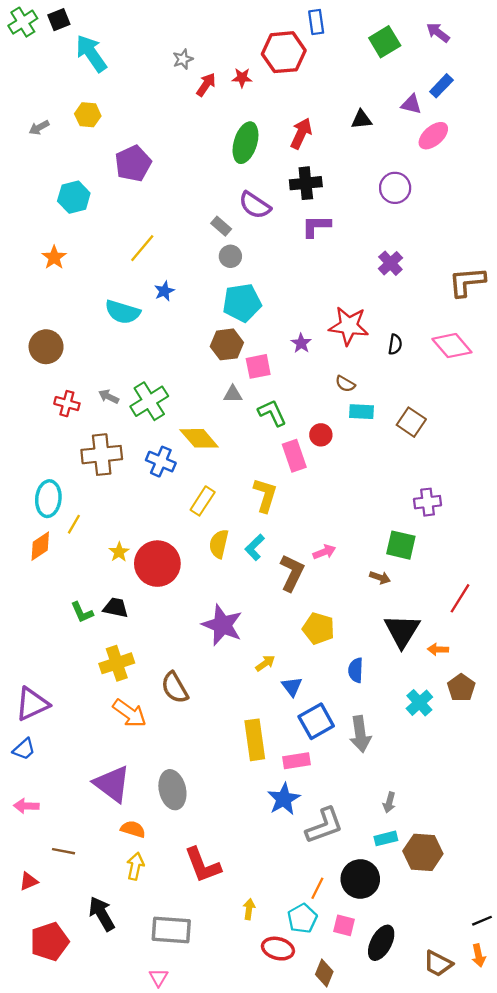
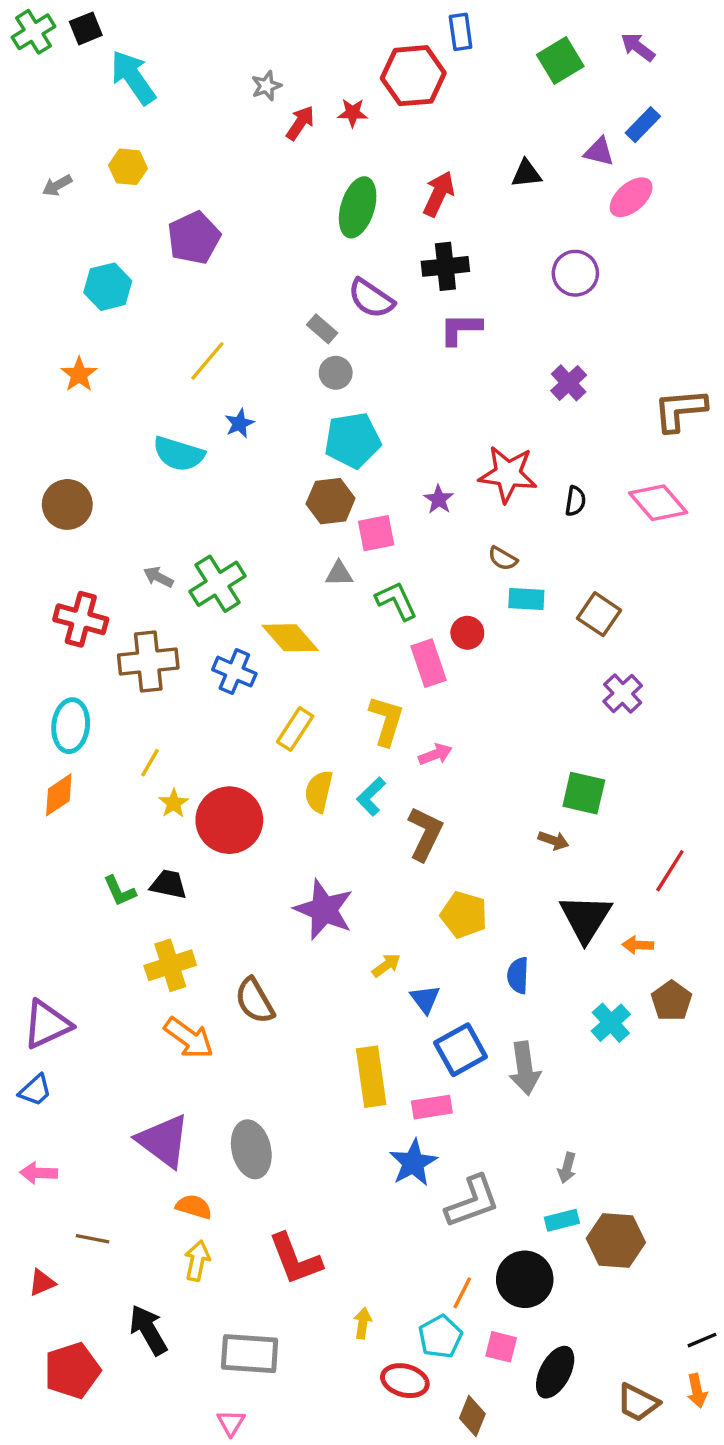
red cross: (67, 404) -> (81, 619), moved, size x1.4
purple cross: (428, 502) -> (623, 694), moved, turned -36
yellow line: (74, 524) -> (150, 763), moved
pink arrow: (324, 552) -> (435, 754), moved

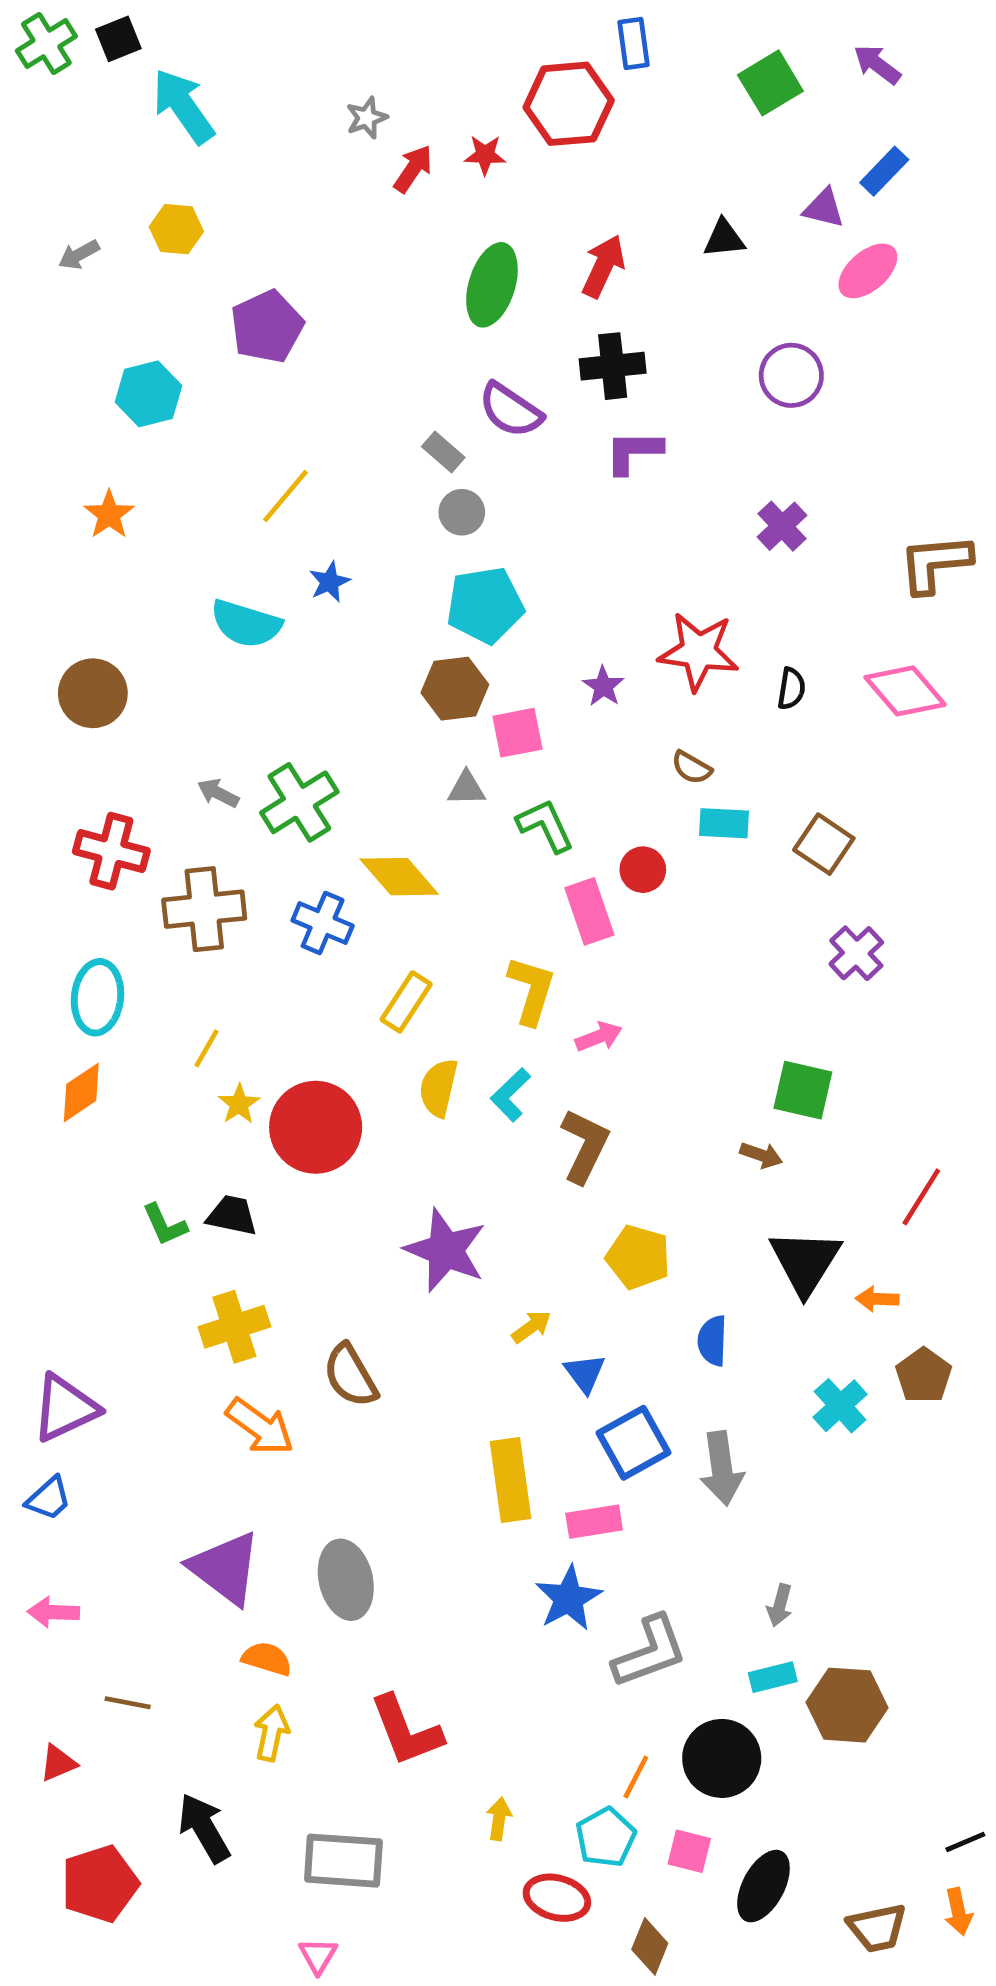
brown trapezoid: (638, 1403) -> (877, 1928), turned -39

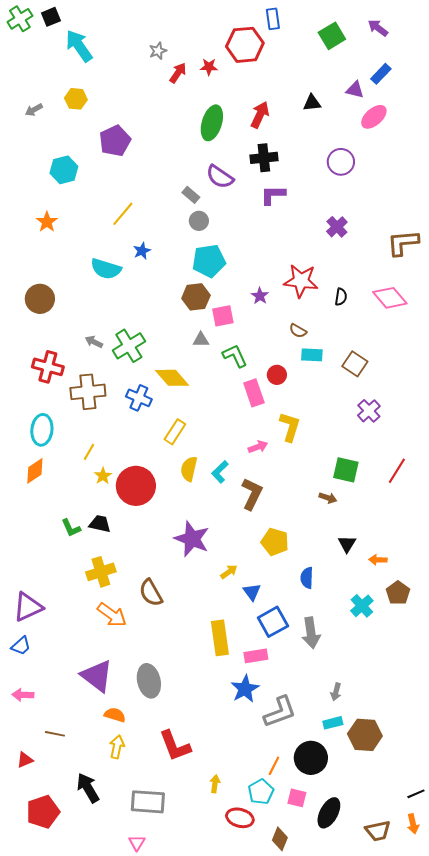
yellow L-shape: (531, 990) -> (290, 427), moved
red line: (921, 1197) -> (397, 471), moved
black triangle: (805, 1262) -> (347, 544), size x0.6

